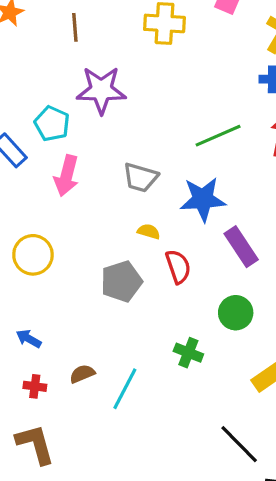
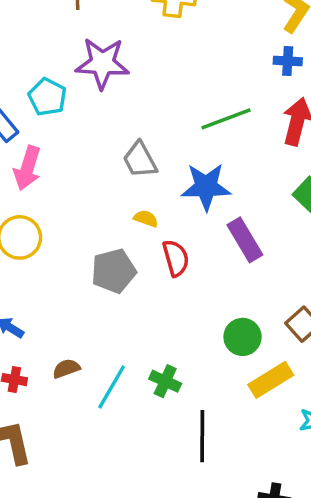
pink arrow: (67, 176) -> (27, 168), moved
gray trapezoid: (140, 177) -> (140, 160), turned 42
green circle: (236, 313) -> (243, 337), moved
green cross: (188, 353) -> (165, 381), moved
black line: (239, 444) -> (202, 436), moved, turned 42

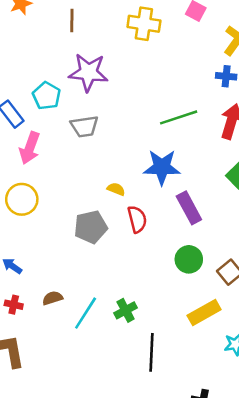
gray trapezoid: (140, 160) -> (84, 126), moved, turned -72
green circle: (243, 337) -> (189, 259), moved
green cross: (165, 381) -> (126, 310), turned 35

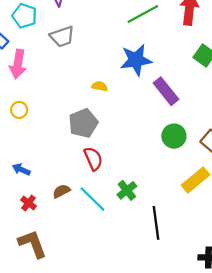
yellow circle: (22, 199) -> (19, 110), size x0.6
red semicircle: (137, 219) -> (93, 159), moved
red cross: (14, 305) -> (29, 203), turned 35
cyan line: (86, 313) -> (92, 199), turned -68

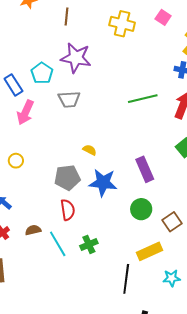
blue star: (136, 60) -> (103, 183), moved
yellow circle: (19, 110) -> (16, 161), moved
black line: (156, 223) -> (126, 279), moved

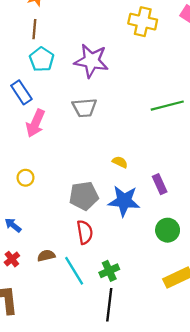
brown line: (67, 16) -> (34, 29), moved
cyan pentagon: (42, 73) -> (42, 59), moved
yellow semicircle: (90, 150) -> (120, 162), moved
purple rectangle: (145, 169) -> (160, 184), moved, size x0.7
black line: (126, 279) -> (109, 305), moved

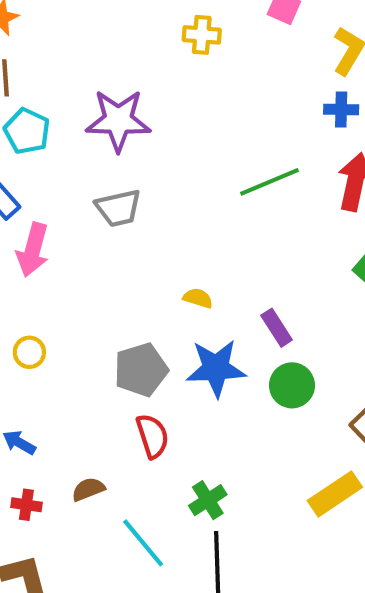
yellow cross: (143, 22) -> (202, 35), size x0.7
green circle: (168, 230) -> (292, 385), moved
red cross: (12, 259) -> (26, 505), turned -35
cyan line: (74, 271) -> (143, 543), moved

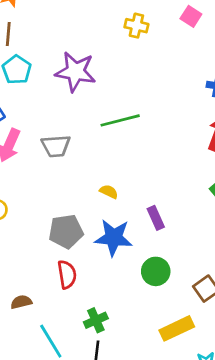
green line: (269, 182) -> (120, 120), moved
gray trapezoid: (118, 208) -> (56, 146), moved
green circle: (292, 385) -> (156, 271), moved

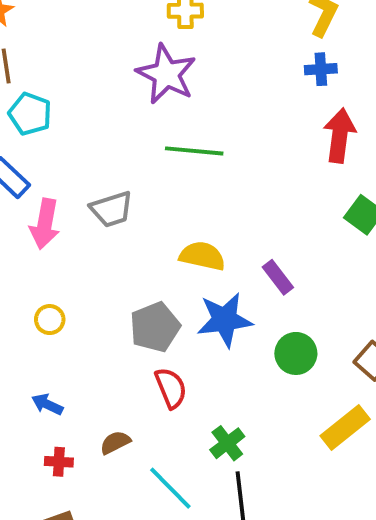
purple star: (75, 72) -> (166, 74), moved, turned 30
green line: (120, 120) -> (194, 151), turned 33
yellow semicircle: (109, 192) -> (202, 256), size x1.6

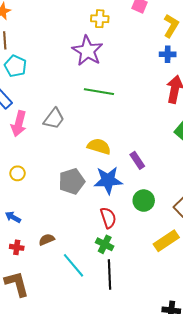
gray trapezoid: (112, 209) -> (54, 119), turned -40
red semicircle: (171, 388) -> (108, 218), moved
green cross: (227, 443) -> (105, 244), turned -30

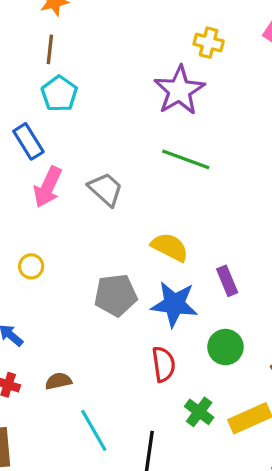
gray trapezoid: (54, 119) -> (106, 189), turned -95
green cross: (105, 244) -> (199, 412), moved

